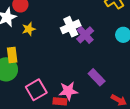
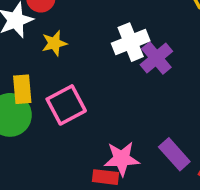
purple rectangle: (97, 77) -> (174, 154), moved
pink square: (36, 90) -> (66, 105), moved

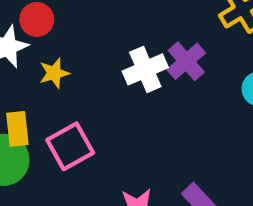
purple cross: (156, 58) -> (186, 61), moved

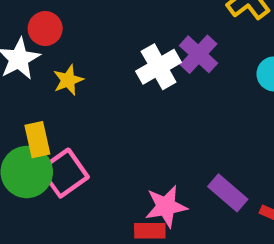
pink square: (70, 146) -> (64, 173), moved

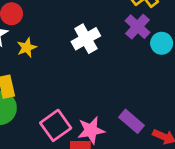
purple cross: (198, 54) -> (137, 27), moved
pink square: (64, 173) -> (56, 125), moved

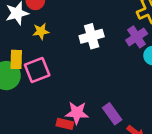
pink square: (56, 125) -> (37, 70), moved

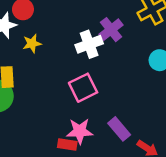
purple cross: (137, 37) -> (111, 30), moved
pink square: (37, 70) -> (83, 88), moved

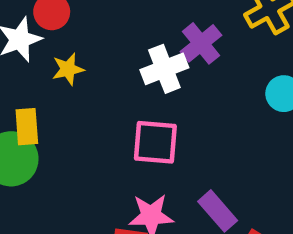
pink square: (83, 88) -> (155, 142), turned 32

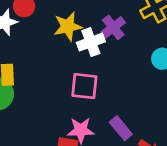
yellow star: (68, 69) -> (68, 26), moved, size x1.5

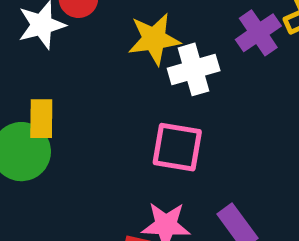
purple cross: (113, 27) -> (258, 33), moved

